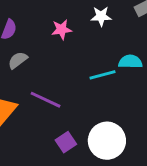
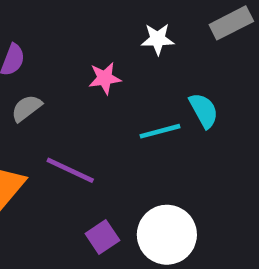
pink star: (62, 29) -> (105, 78), moved
cyan semicircle: (130, 62) -> (204, 110), turned 60

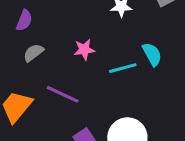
pink star: (105, 78) -> (84, 50), moved

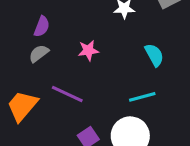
purple semicircle: (24, 20) -> (42, 26), moved
cyan line: (123, 68) -> (142, 97), moved

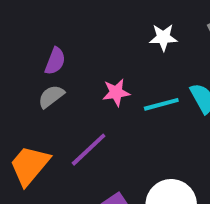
purple line: (67, 94) -> (89, 150), turned -68
cyan line: (142, 97) -> (161, 104), moved

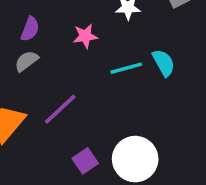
pink star: (116, 92) -> (85, 36), moved

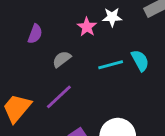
pink star: (85, 36) -> (87, 27), moved, turned -30
gray semicircle: (26, 61) -> (62, 59), moved

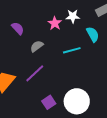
purple semicircle: (35, 34) -> (18, 28), turned -64
cyan semicircle: (140, 61) -> (93, 34), moved

